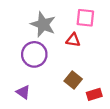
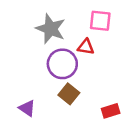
purple circle: (34, 54) -> (62, 64), moved
brown square: (73, 80) -> (69, 94), moved

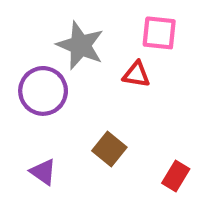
purple circle: (62, 64) -> (43, 91), moved
red rectangle: (111, 111) -> (176, 176), turned -42

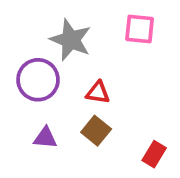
red triangle: (136, 74) -> (98, 92), moved
purple triangle: (43, 172) -> (45, 138), moved, turned -30

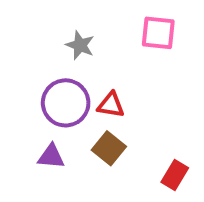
gray star: (71, 40) -> (80, 45), size x0.6
purple circle: (38, 80) -> (66, 103), moved

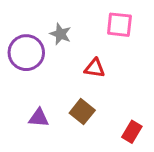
purple circle: (66, 103) -> (26, 53), moved
red triangle: (111, 105) -> (95, 68), moved

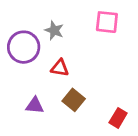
red triangle: (95, 68) -> (60, 68), moved

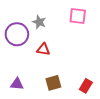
brown square: (74, 100) -> (53, 83), moved, turned 35
purple triangle: (35, 105) -> (17, 84), moved

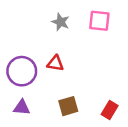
gray star: (39, 22) -> (61, 22), moved
purple circle: (17, 34) -> (22, 71), moved

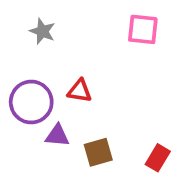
gray star: (61, 22) -> (42, 31), moved
purple triangle: (22, 107) -> (57, 136), moved

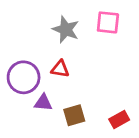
gray star: (42, 31) -> (66, 29), moved, size x1.4
red rectangle: (158, 158) -> (119, 120), turned 30

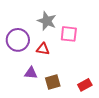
pink square: (108, 22) -> (69, 34), moved
purple circle: (24, 77) -> (18, 40), moved

